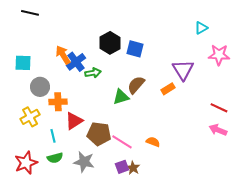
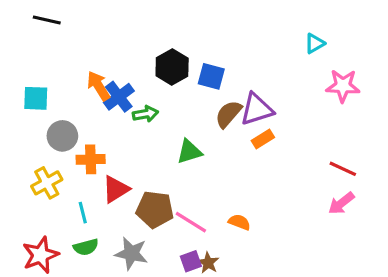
purple triangle: (183, 70) -> (257, 109), moved, turned 45
brown semicircle: (136, 85) -> (228, 114), moved
pink arrow: (218, 130) -> (341, 203), turned -60

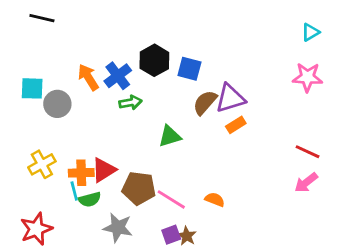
cyan triangle: (315, 43) -> (310, 32), moved
blue cross: (119, 97) -> (118, 76), moved
gray circle: (62, 136) -> (57, 104), moved
orange cross: (91, 159) -> (81, 173), moved
green semicircle: (86, 247) -> (90, 199), moved

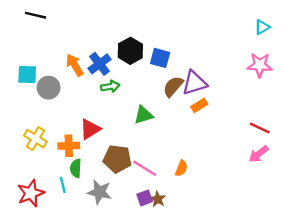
yellow cross: (42, 164) -> (35, 139), turned -30
red triangle: (104, 170) -> (90, 129), moved
cyan line: (74, 191) -> (63, 185), moved
green semicircle: (90, 199) -> (76, 168), turned 108
orange semicircle: (215, 199) -> (181, 168), turned 91

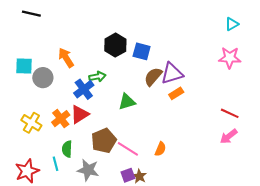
blue cross: (100, 64) -> (84, 89), moved
orange cross: (69, 146) -> (61, 119), moved, turned -36
brown pentagon: (117, 159) -> (104, 141), turned -30

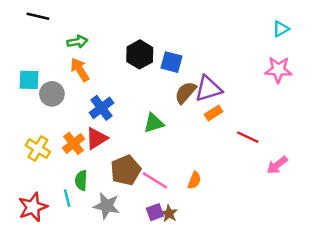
green arrow: (97, 77) -> (77, 42), moved
red line: (230, 113) -> (248, 137), moved

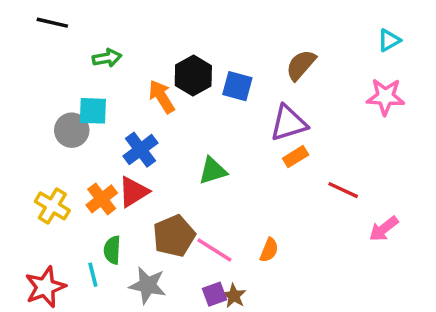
orange arrow: (80, 70) -> (162, 97), moved
cyan square: (29, 80) -> (93, 111), moved
brown semicircle: (185, 93) -> (301, 65), moved

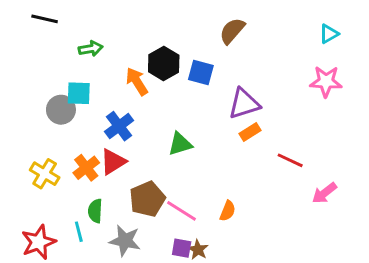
brown semicircle: (301, 65) -> (232, 31), moved
purple square: (214, 294) -> (182, 248), turned 30

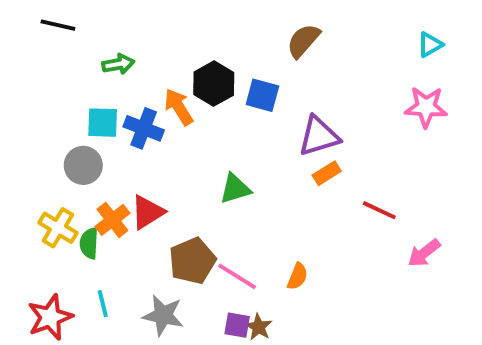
gray circle: (61, 110) -> (83, 165), moved
blue cross: (119, 126) -> (144, 128), moved, turned -32
green semicircle: (95, 211) -> (89, 243), moved

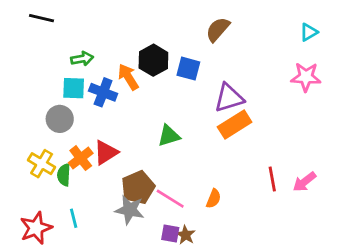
green arrow: (118, 64) -> (82, 59), moved
orange rectangle: (327, 173) -> (235, 124), size x1.6
red line: (379, 210) -> (272, 179), moved, turned 55
gray star: (163, 315) -> (130, 210), moved

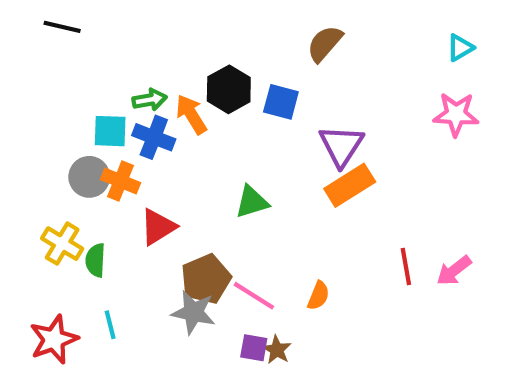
green arrow: (82, 59) -> (150, 100), moved
purple triangle: (229, 98) -> (341, 146), turned -40
orange cross: (81, 158) -> (120, 181), moved, turned -30

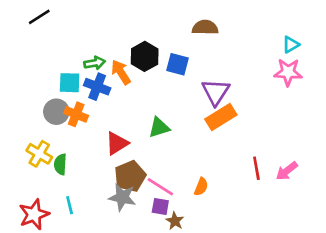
black line: (62, 27) -> (39, 17), turned -45
brown semicircle: (325, 44) -> (205, 27), turned 50
cyan triangle: (460, 48) -> (291, 45), moved
red triangle: (158, 227) -> (117, 143), moved
purple square: (254, 348) -> (160, 206), moved

